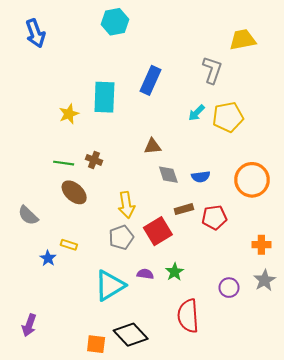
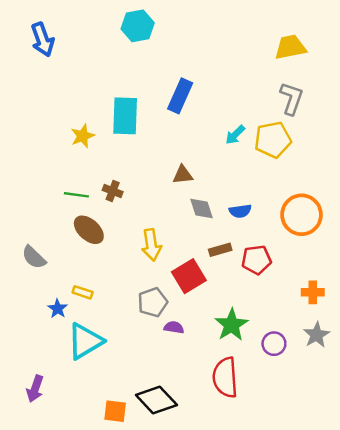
gray L-shape: (212, 70) -> (292, 98), moved
gray pentagon: (121, 237) -> (153, 302), moved
green star: (175, 272) -> (231, 325), moved, size x1.5
cyan triangle: (110, 285) -> (85, 341), moved

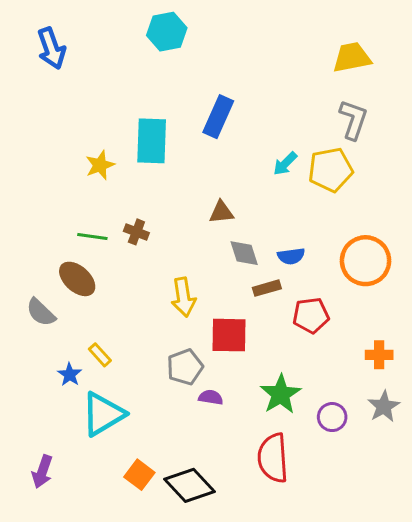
brown ellipse: (89, 230) -> (77, 279), moved
brown rectangle: (220, 250) -> (267, 288), moved
red square: (189, 276) -> (229, 335), turned 32
yellow rectangle: (83, 292) -> (100, 355), turned 30
orange square: (115, 411) -> (139, 475), moved, turned 30

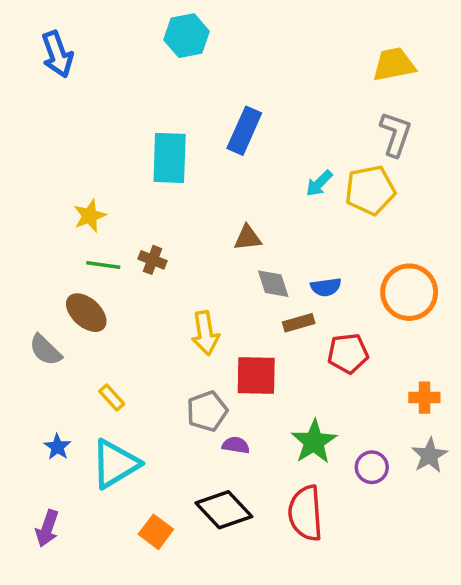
yellow star: (100, 165) -> (90, 216), moved
blue star: (70, 375) -> (57, 447), moved
black diamond: (189, 485) -> (224, 510), moved

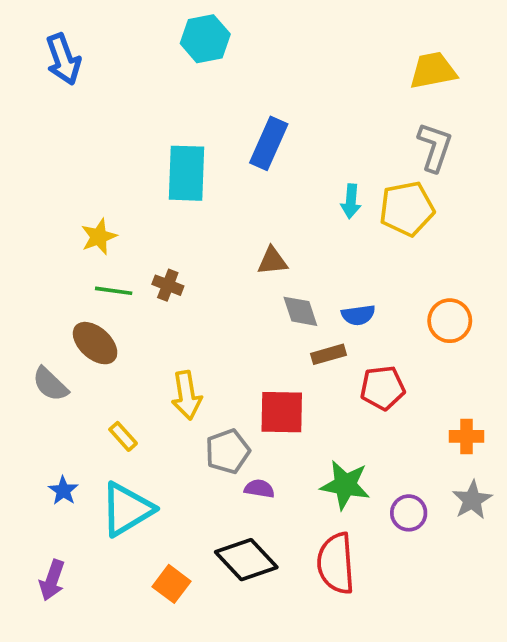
cyan arrow: (319, 183) -> (351, 201), turned -40
orange circle: (409, 292) -> (450, 321), size x0.7
yellow arrow: (205, 333) -> (187, 395), moved
green star: (314, 442) -> (345, 485), turned -30

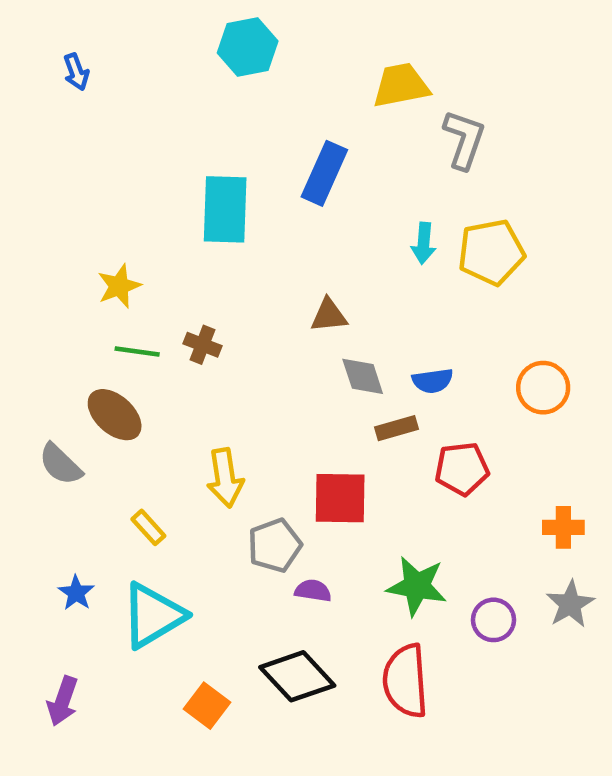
blue arrow: (63, 59) -> (76, 72), size x0.6
yellow trapezoid: (433, 70) -> (401, 85), moved
gray L-shape: (435, 147) -> (464, 139), moved

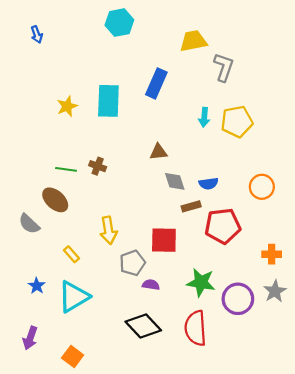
yellow star: (119, 286) -> (67, 106), moved
red pentagon: (462, 469) -> (223, 226), size x1.4
purple circle: (493, 620) -> (238, 299), size x1.5
orange square: (207, 706) -> (73, 356), moved

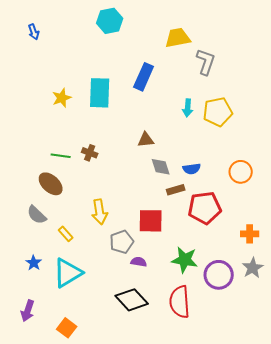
gray semicircle: (29, 224) -> (37, 215), moved

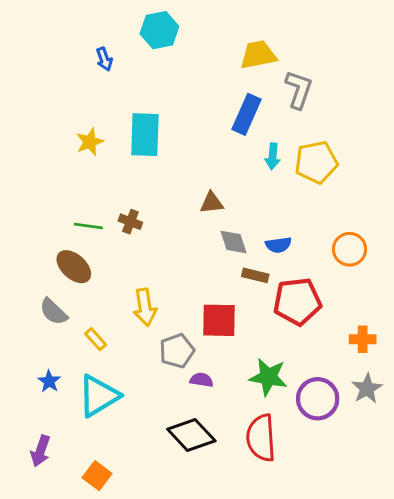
blue arrow: (34, 32) -> (104, 59), moved
blue rectangle: (144, 77) -> (247, 114), moved
brown rectangle: (176, 190) -> (255, 275), turned 30

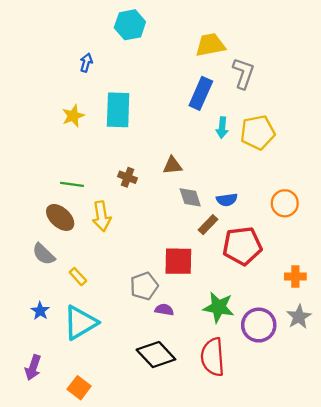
blue arrow: (104, 59) -> (86, 63), moved, turned -144
brown cross: (130, 222) -> (128, 177), moved
brown rectangle: (255, 275) -> (208, 225), turned -60
yellow arrow: (145, 307) -> (102, 216), moved

